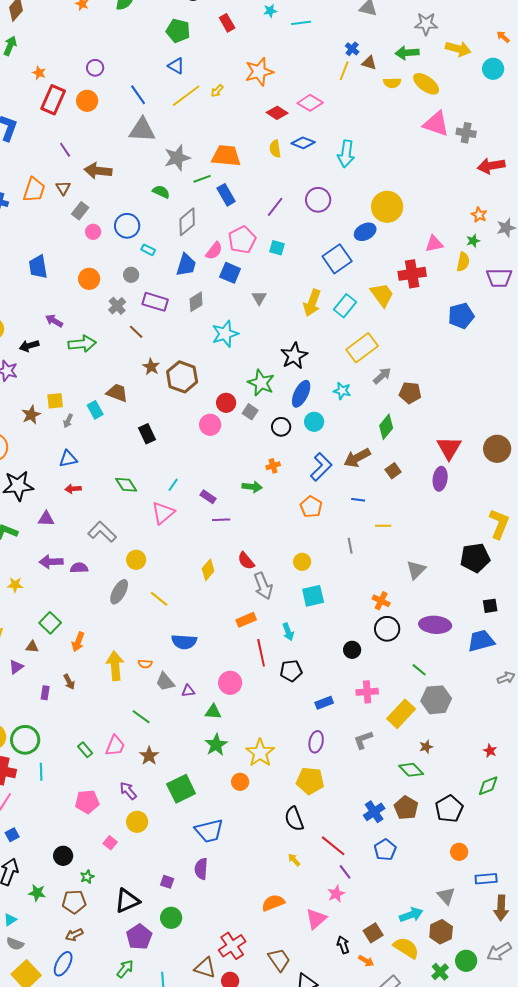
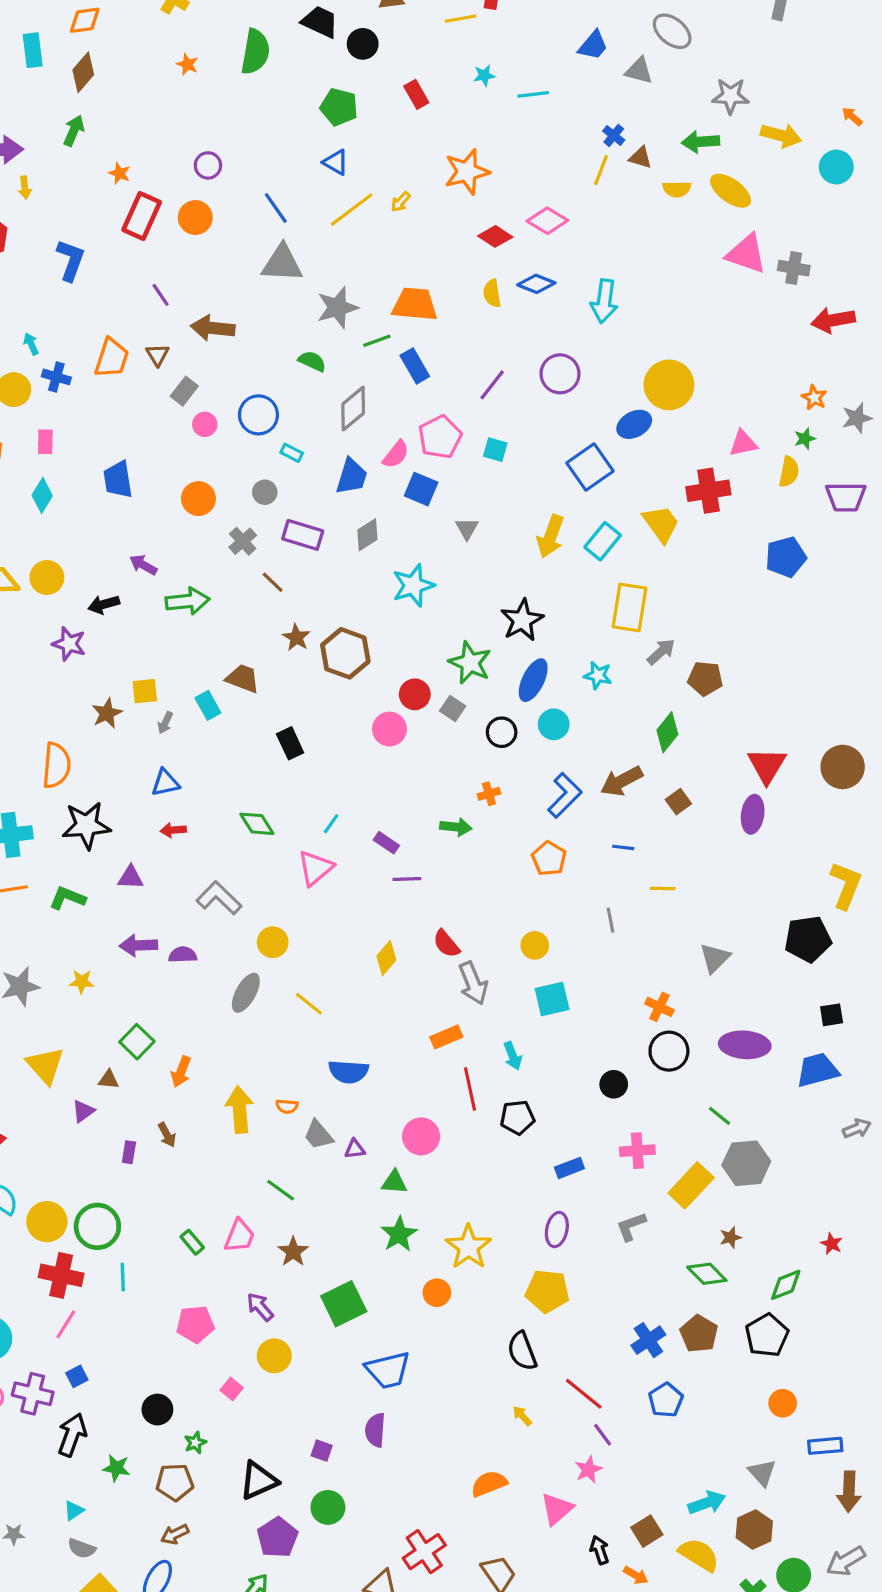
yellow rectangle: (362, 348) -> (629, 607), turned -44
green diamond: (488, 786) -> (786, 1285), moved

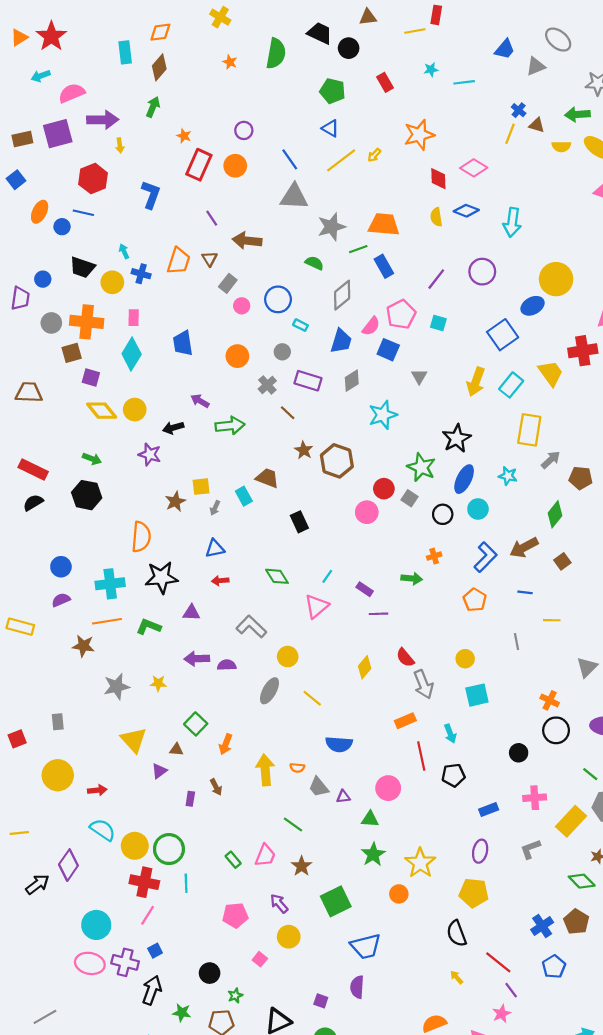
gray triangle: (639, 71) -> (536, 66), turned -36
red diamond: (495, 236) -> (438, 179), turned 55
cyan diamond: (42, 495) -> (132, 354), size x1.4

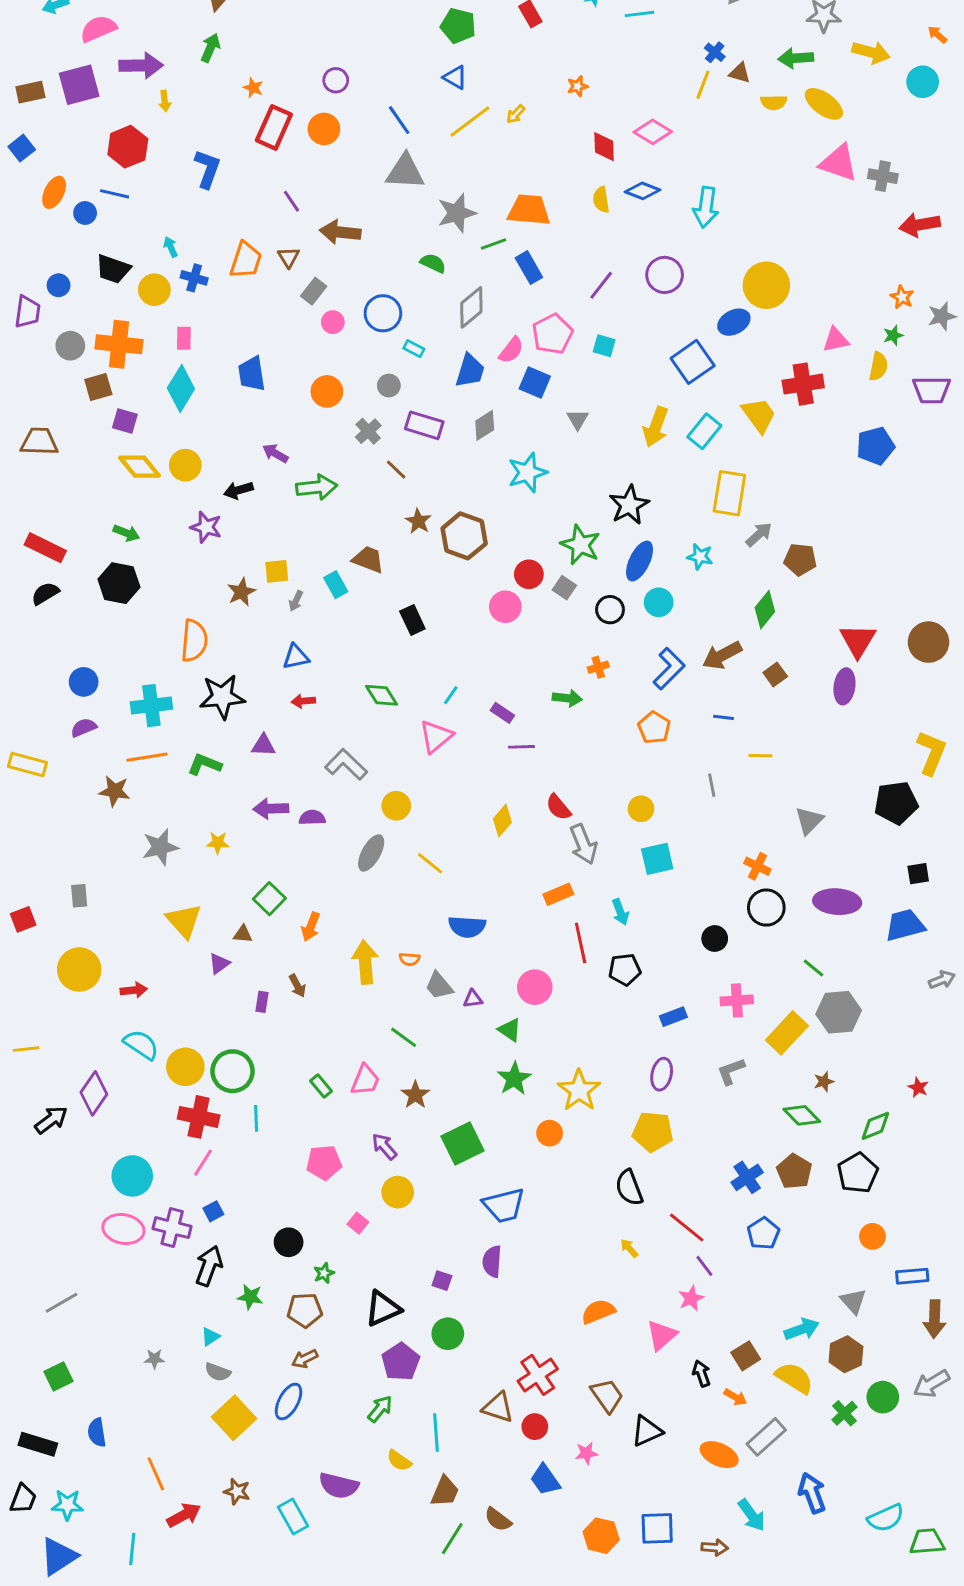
orange star: (419, 135) -> (578, 86), size x0.5
green triangle: (370, 819) -> (510, 1030), turned 30

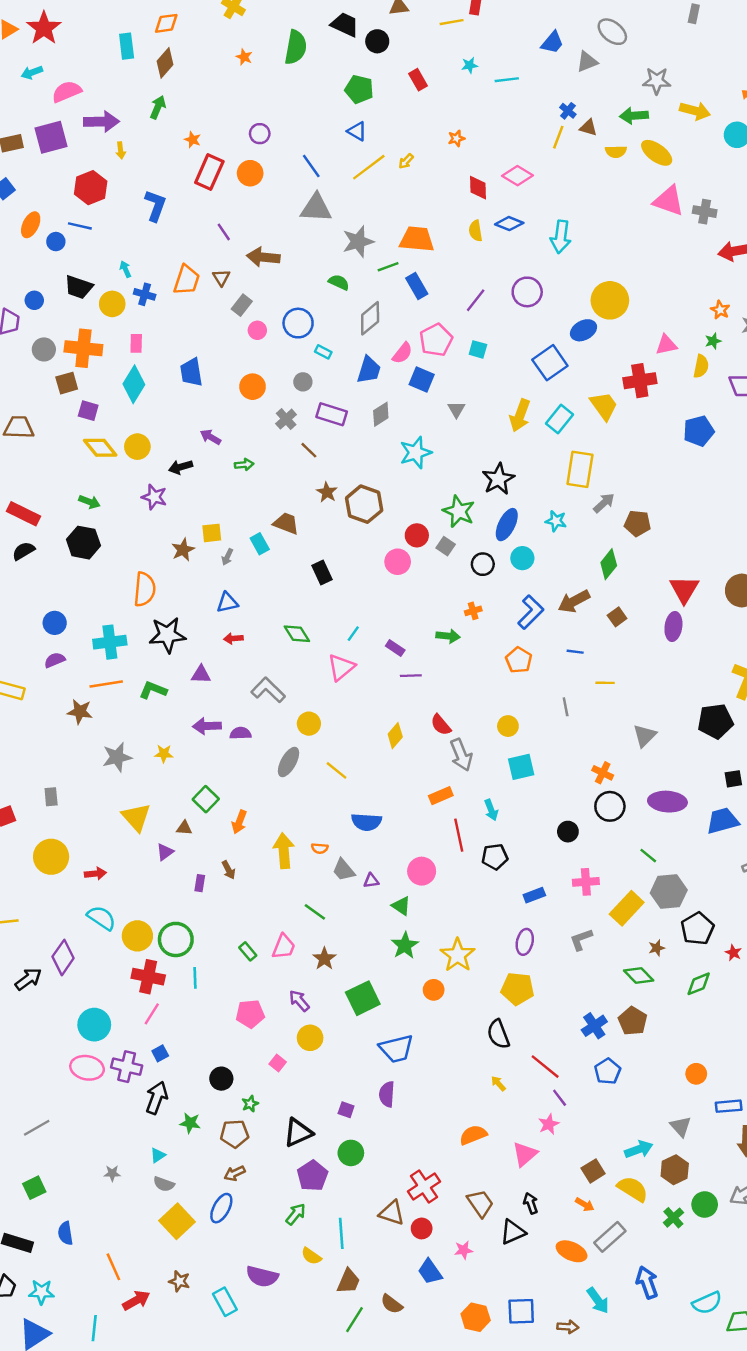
green arrow: (317, 487) -> (244, 465), size x0.6
black pentagon: (858, 1173) -> (697, 929), moved
black arrow: (701, 1374) -> (531, 1203), moved

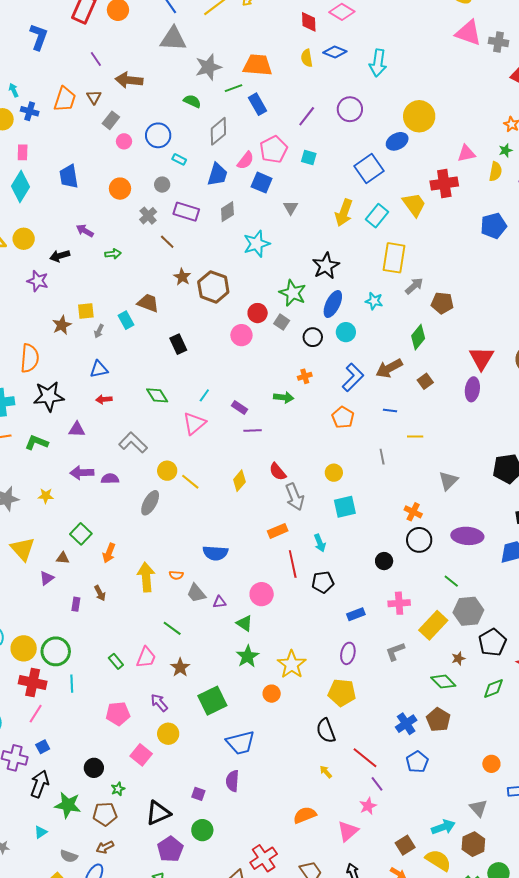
yellow line: (336, 770) -> (190, 482), moved
pink square: (278, 1063) -> (141, 755), size x1.5
green star: (190, 1123) -> (68, 805), size x1.5
gray semicircle: (164, 1184) -> (69, 856), moved

